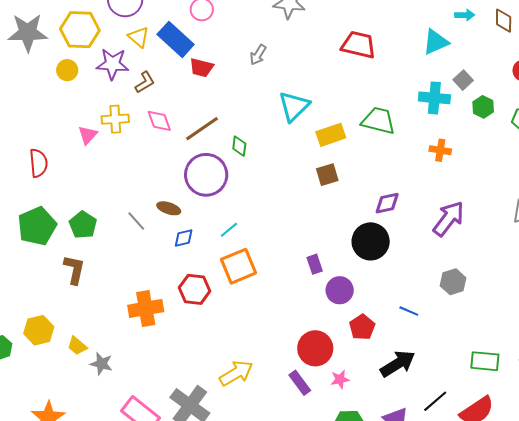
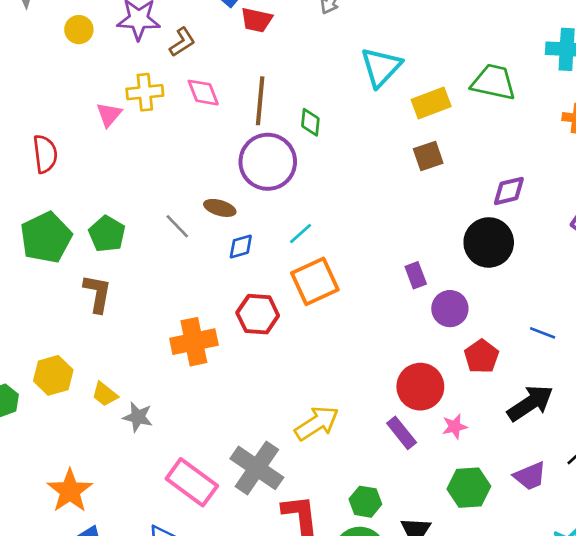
brown line: (202, 129) -> (260, 101), turned -48

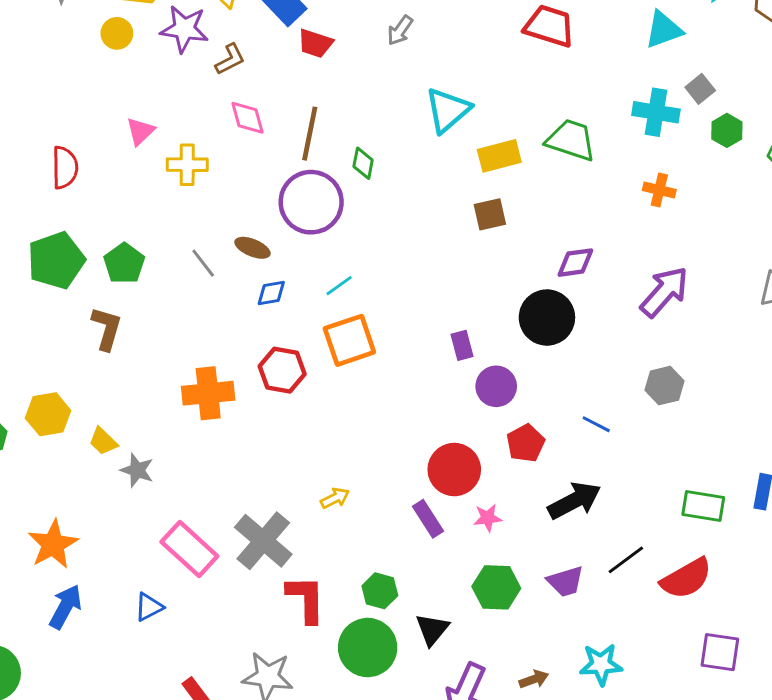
yellow cross: (145, 92) -> (187, 165), moved
yellow arrow: (317, 423) -> (335, 498), size x0.6

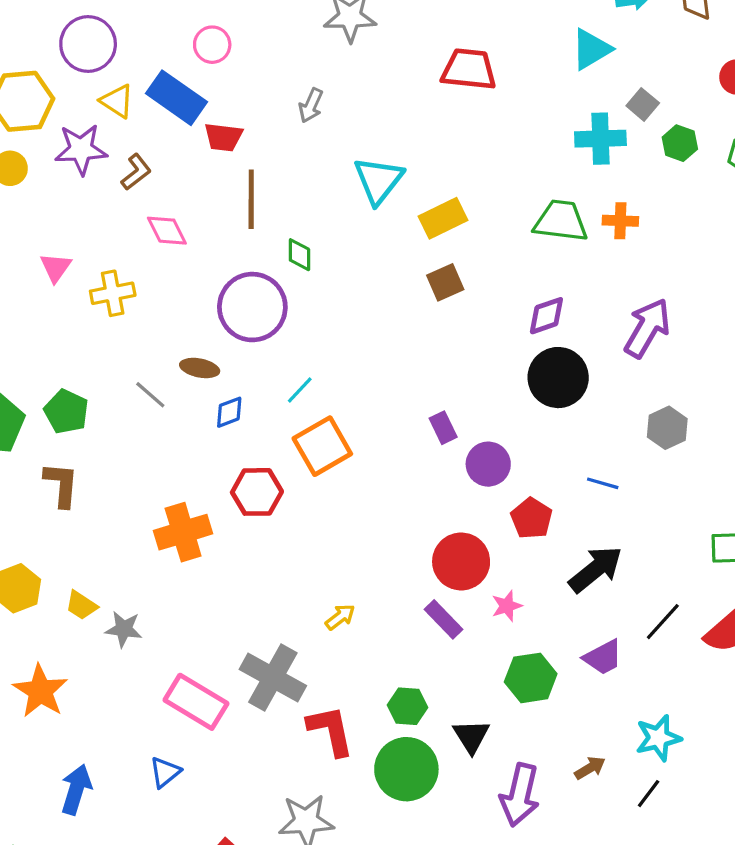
brown line: (310, 134) -> (251, 199), moved
green trapezoid: (571, 140) -> (561, 221), moved
black circle: (547, 318) -> (558, 378), moved
orange star: (53, 544) -> (40, 691), moved

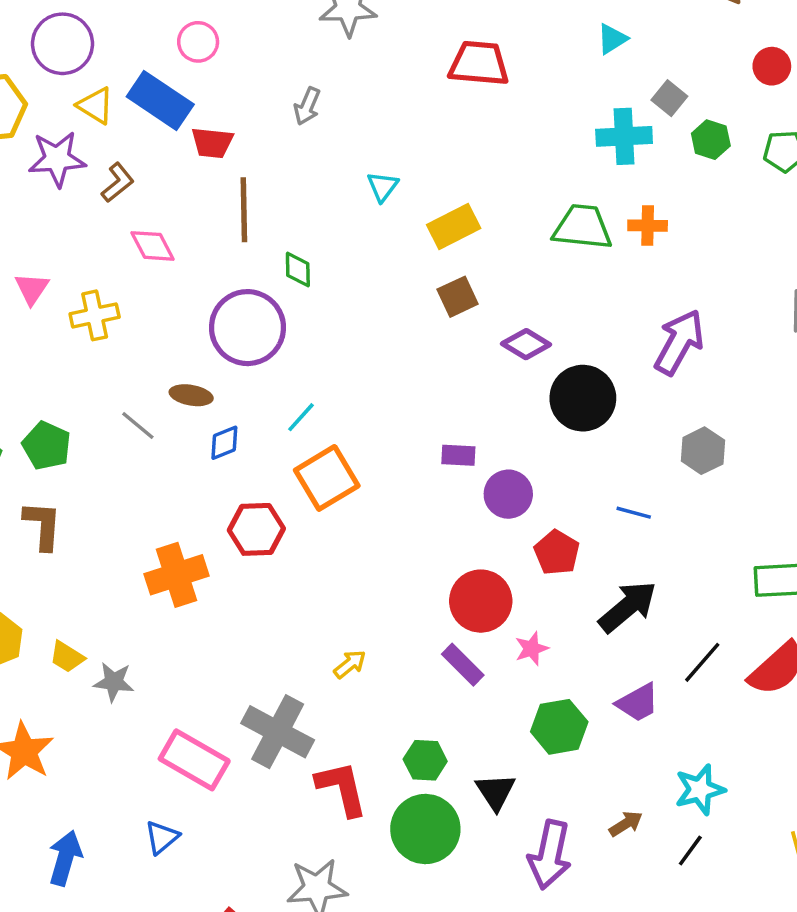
cyan triangle: (591, 49) -> (612, 39), size x0.7
cyan triangle: (378, 180) -> (383, 186), size x0.6
purple diamond: (546, 316) -> (526, 344), moved, turned 51
purple rectangle: (443, 428) -> (458, 455), turned -60

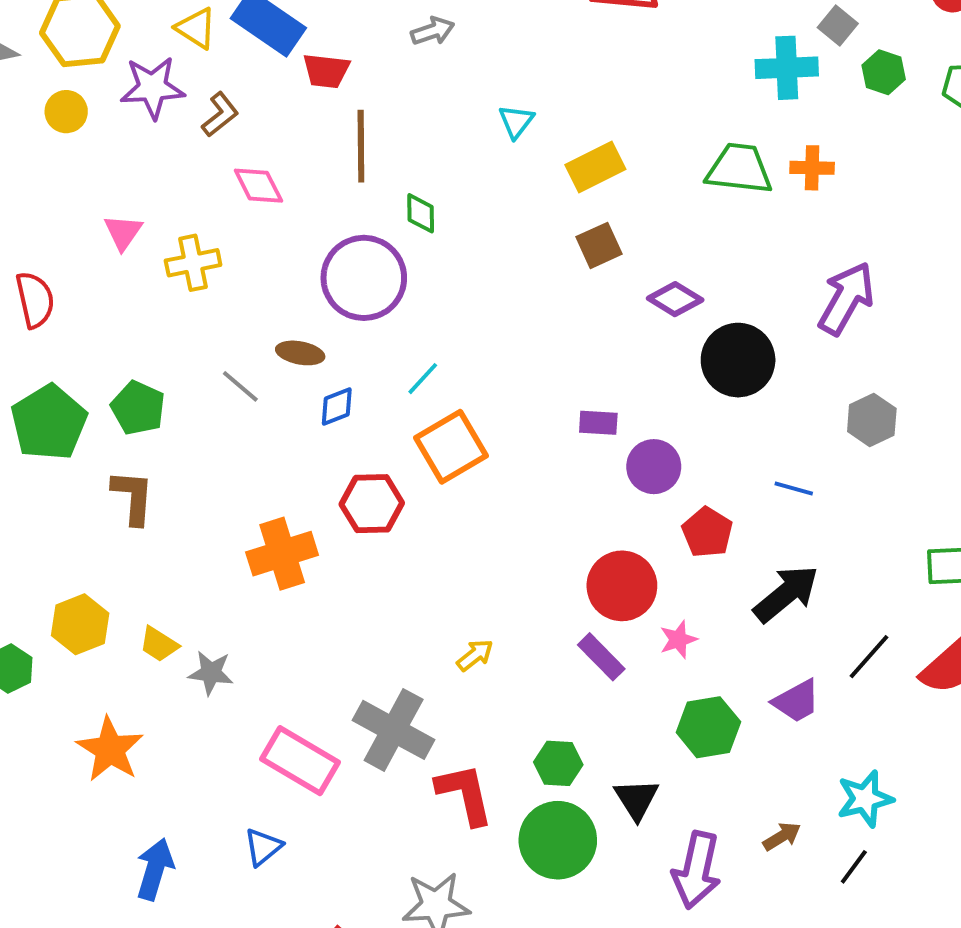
gray arrow: (307, 106) -> (433, 31), turned -132

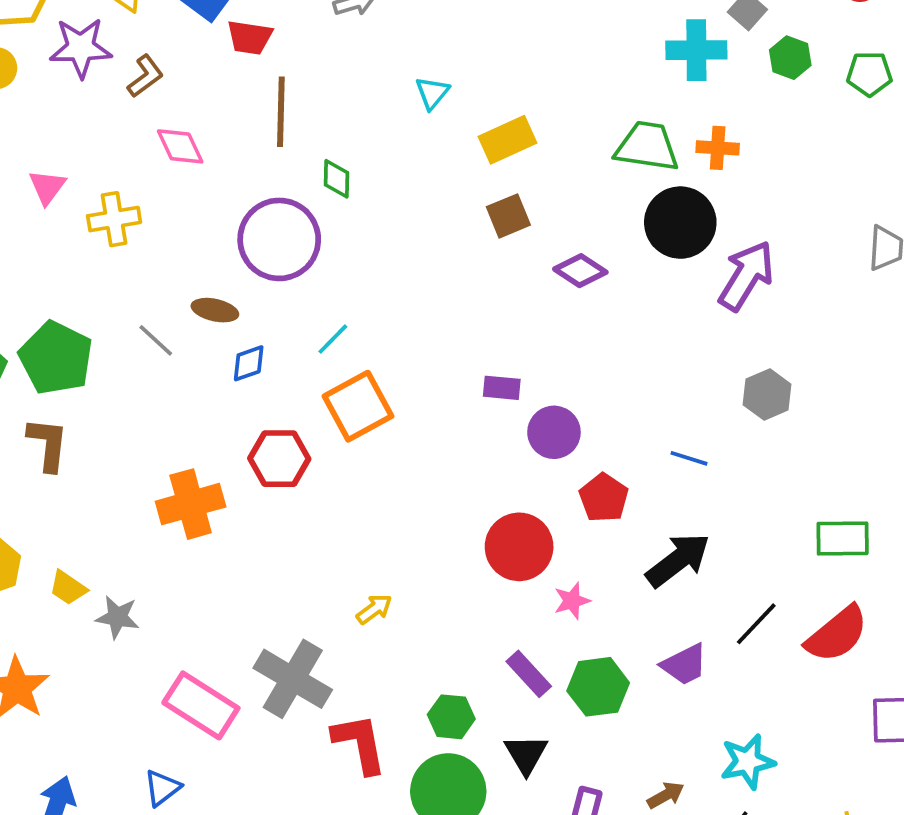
black circle: (738, 360) -> (680, 223), moved
green pentagon: (138, 408) -> (56, 358), size x1.4
purple rectangle: (601, 657) -> (529, 674), moved

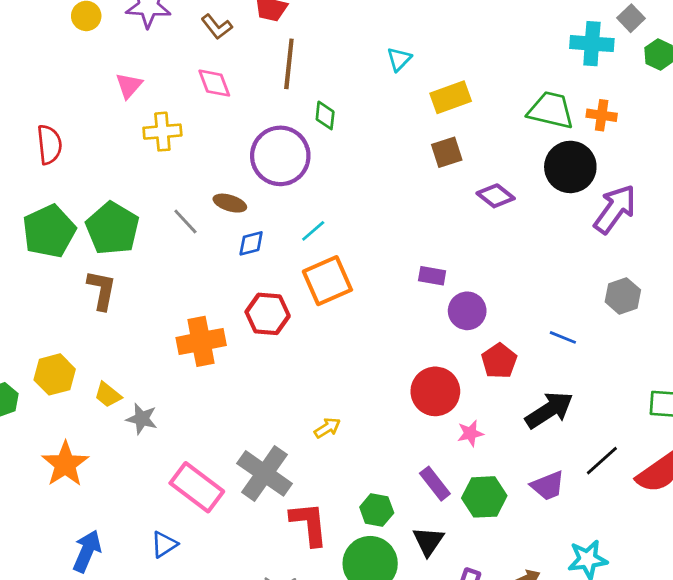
brown L-shape: (145, 76) -> (217, 27), moved, turned 84
pink triangle: (47, 187) -> (129, 86), moved

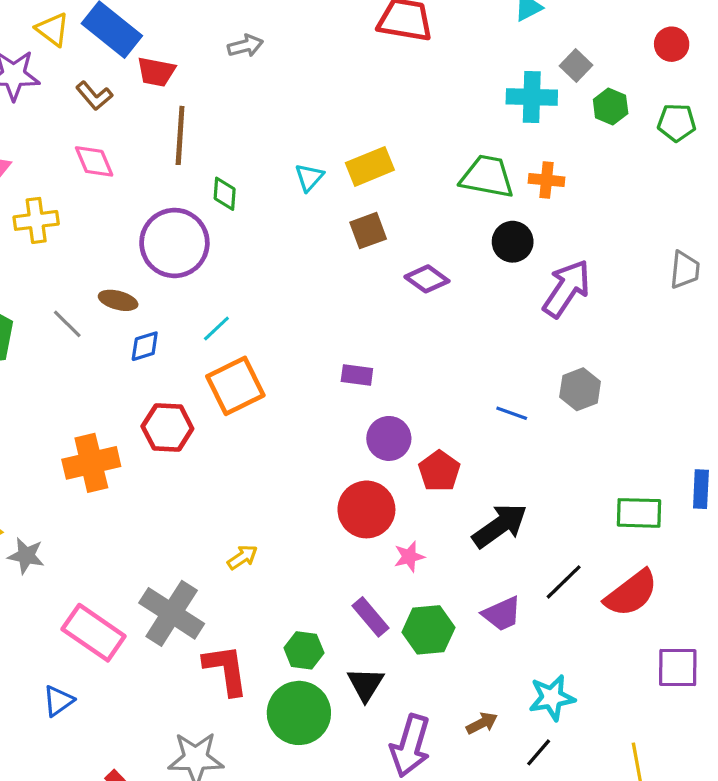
cyan triangle: (399, 59) -> (309, 177), moved
black circle: (570, 167) -> (513, 242), size x0.7
purple circle: (467, 311) -> (389, 438), moved
blue line: (563, 337) -> (512, 413), moved

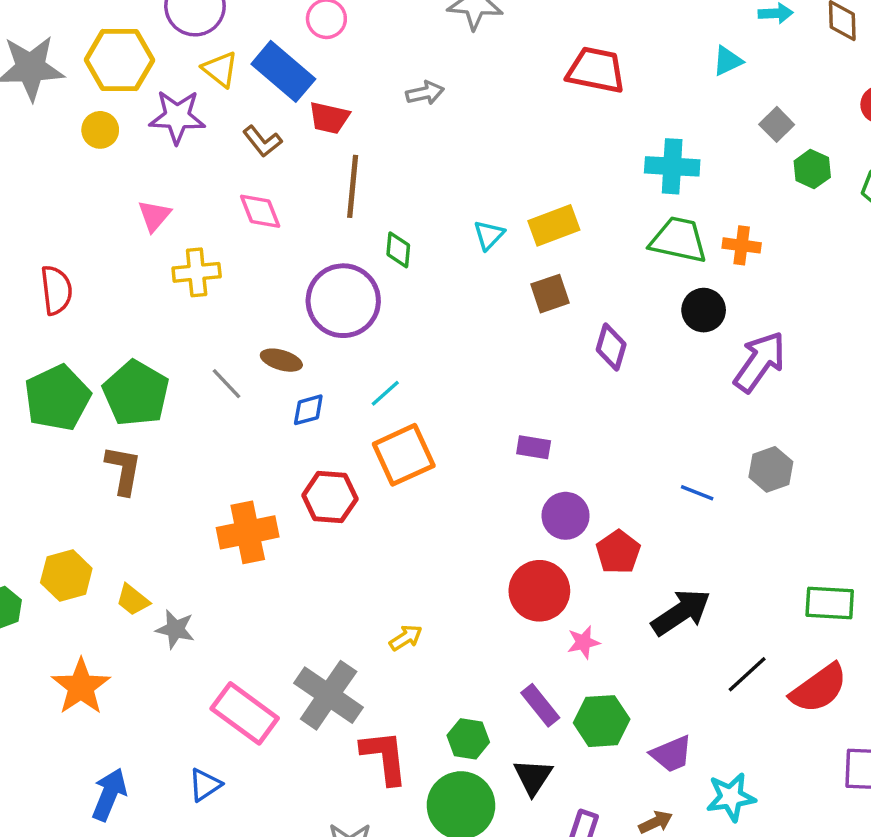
cyan cross: (532, 97) -> (672, 166), moved
purple diamond: (427, 279) -> (611, 347), turned 69
purple trapezoid: (502, 614) -> (671, 754), moved

